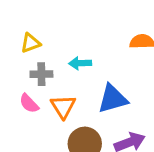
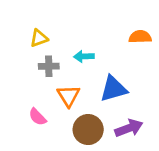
pink semicircle: (29, 103) -> (38, 117), moved

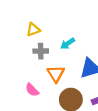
cyan arrow: (84, 56) -> (68, 44), turned -32

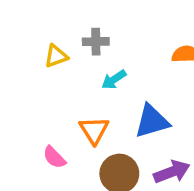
gray cross: (41, 51) -> (96, 42), moved

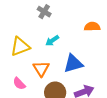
gray cross: (96, 42) -> (44, 12), moved, turned 32
yellow triangle: (56, 56) -> (20, 47), moved, size x1.5

